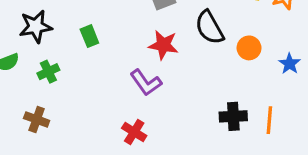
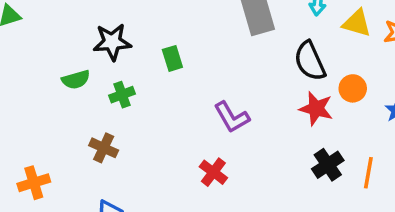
red star: (163, 45) -> (316, 109), moved
black cross: (233, 116) -> (328, 165), turned -36

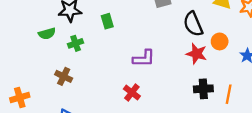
purple L-shape: (232, 117) -> (144, 58), turned -60
black cross: (328, 165) -> (203, 89), turned 30

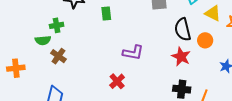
green semicircle: (47, 34) -> (43, 40), moved
orange circle: (220, 41) -> (205, 40), moved
green cross: (76, 43) -> (57, 25), moved

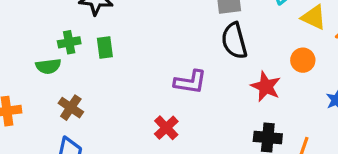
green rectangle: (106, 13) -> (105, 47), moved
black semicircle: (183, 29) -> (234, 41), moved
brown cross: (58, 56) -> (71, 108), moved

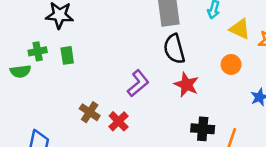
purple L-shape: (190, 82) -> (138, 83), turned -48
red star: (266, 86) -> (186, 85), moved
brown cross: (71, 108) -> (90, 112), moved

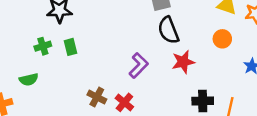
green semicircle: (20, 71) -> (29, 80), moved
red star: (186, 85) -> (183, 62), turned -30

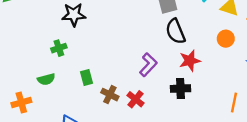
green rectangle: (70, 47) -> (87, 77), moved
black cross: (203, 101) -> (180, 89), moved

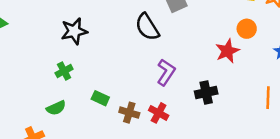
black semicircle: (175, 31) -> (147, 27), moved
red star: (190, 61) -> (227, 51), moved
green rectangle: (87, 77) -> (100, 98), turned -40

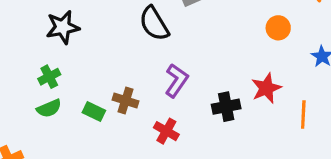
red star: (227, 51) -> (266, 88), moved
green semicircle: (56, 108) -> (49, 108), moved
brown cross: (129, 113) -> (126, 101), moved

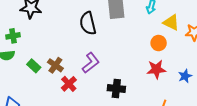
orange circle: (278, 28) -> (159, 43), moved
red star: (266, 88) -> (156, 69), moved
red cross: (166, 131) -> (69, 84), moved

